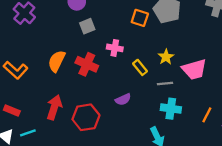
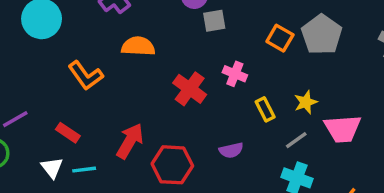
gray square: (87, 26) -> (214, 21), moved
orange semicircle: (57, 61) -> (138, 46), moved, turned 55
gray line: (165, 84) -> (296, 140), turned -42

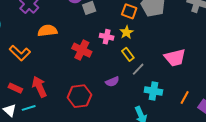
yellow star: (306, 102) -> (127, 32), moved
gray line: (296, 140) -> (138, 69), moved
red arrow: (130, 141) -> (39, 87), moved, turned -45

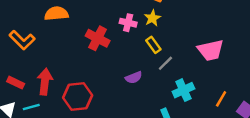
red arrow: (39, 87) -> (45, 82), turned 30
cyan cross: (153, 91) -> (183, 90), turned -36
red hexagon: (80, 96) -> (78, 96), moved

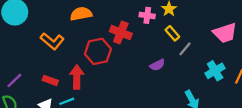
cyan cross: (183, 90) -> (215, 71), moved
red hexagon: (78, 96) -> (98, 51), moved

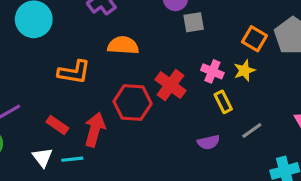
yellow rectangle: (172, 33) -> (223, 102), moved
orange L-shape: (52, 41) -> (74, 72), turned -45

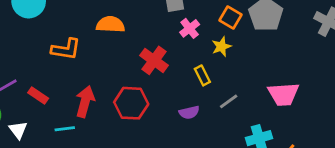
pink cross: (212, 71) -> (190, 28), moved, turned 30
red hexagon: (133, 103) -> (131, 103), moved
red rectangle: (57, 125) -> (38, 95), moved
white triangle: (42, 157) -> (18, 130), moved

